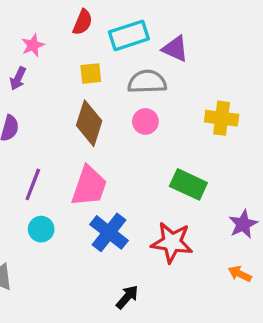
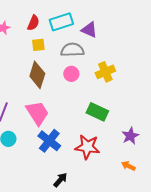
red semicircle: (83, 22) -> (33, 23), moved
yellow cross: (222, 118) -> (105, 72), moved, turned -30
pink trapezoid: (89, 186) -> (37, 113), turned -52

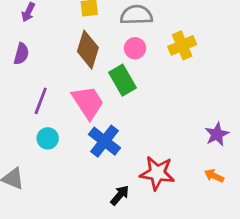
green rectangle: (97, 112) -> (123, 80), moved, turned 35
red star: (87, 147) -> (157, 173), moved

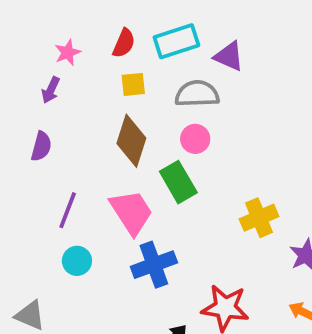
yellow cross: (182, 45) -> (259, 218), moved
blue cross: (104, 141) -> (154, 265), turned 32

